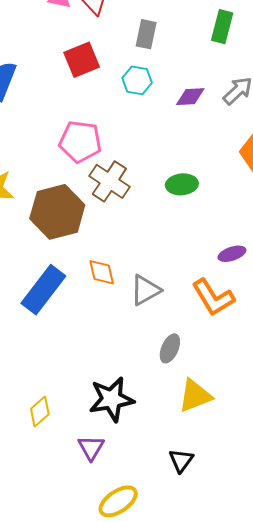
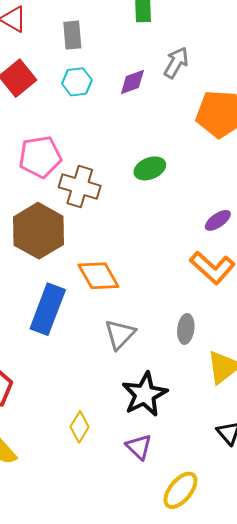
orange diamond: (102, 272) -> (98, 276), size x1.4
gray triangle: (145, 290) -> (120, 334), moved

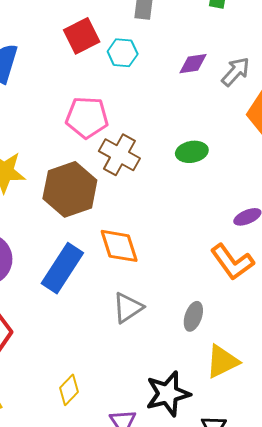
gray arrow: (176, 63) -> (236, 72), moved
cyan hexagon: (77, 82) -> (123, 53), moved
black star: (145, 394) -> (168, 394), moved

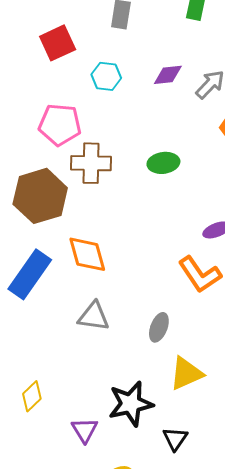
cyan hexagon: (123, 53) -> (106, 76), moved
brown cross: (119, 155) -> (91, 163), turned -30
gray triangle: (128, 308) -> (94, 316), turned 40

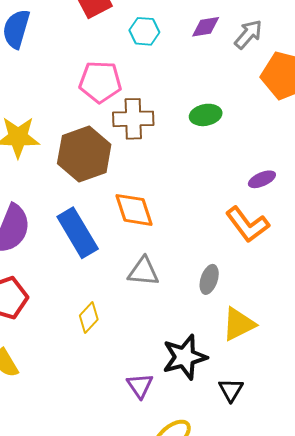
blue rectangle: (30, 274) -> (78, 233), turned -63
yellow diamond: (32, 396) -> (89, 318), moved

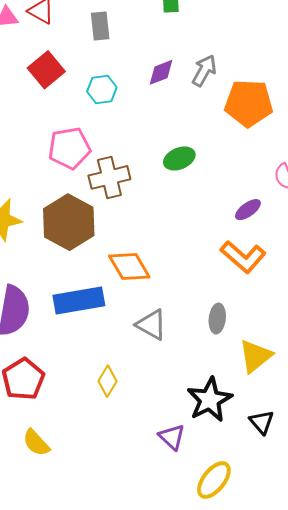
blue rectangle: (78, 233) -> (79, 301), turned -57
gray triangle: (143, 272) -> (151, 325), turned 36

